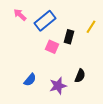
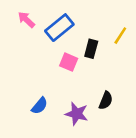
purple star: (58, 86) -> (77, 114), turned 30

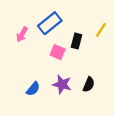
pink arrow: (26, 20) -> (22, 34), moved, turned -104
purple star: (77, 114) -> (62, 84), moved

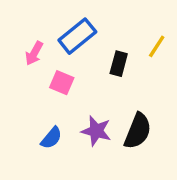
pink square: (58, 52) -> (62, 83), moved
black semicircle: (89, 84) -> (138, 131), size x1.5

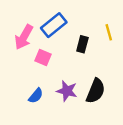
yellow line: (157, 46) -> (109, 32), turned -49
pink arrow: (34, 53) -> (24, 37), size x1.5

